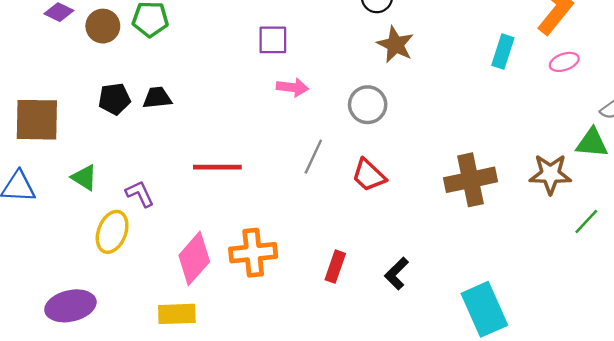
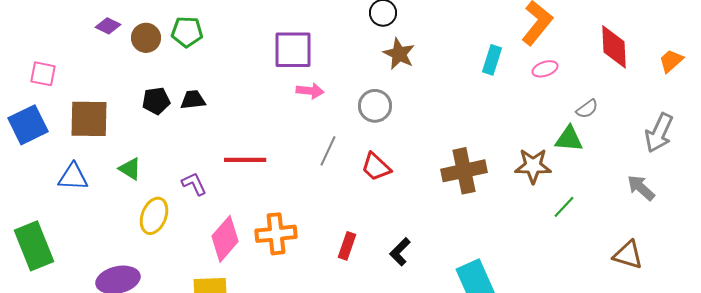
purple square: (273, 40) -> (293, 50), size x1.5
purple L-shape: (140, 194) -> (194, 184), moved

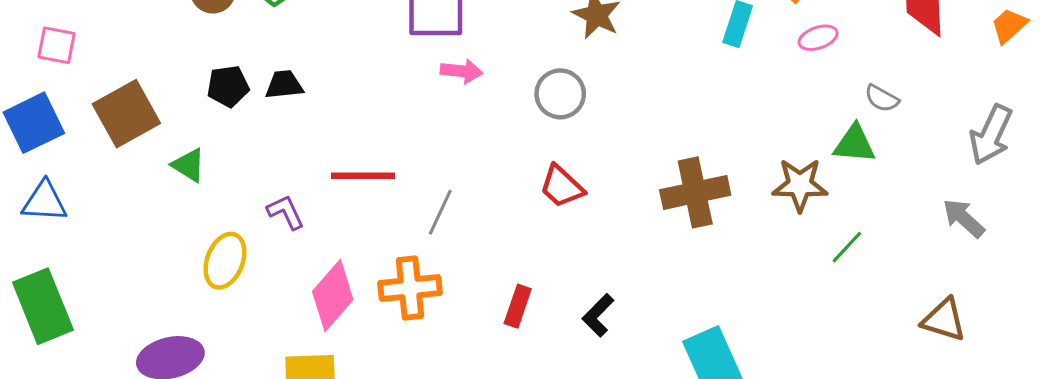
gray semicircle: (587, 109) -> (882, 98), turned 65
brown square: (89, 119) -> (126, 114), turned -30
gray line: (328, 151) -> (440, 212), moved
green triangle: (130, 169) -> (189, 165), moved
blue triangle: (73, 177) -> (44, 202), moved

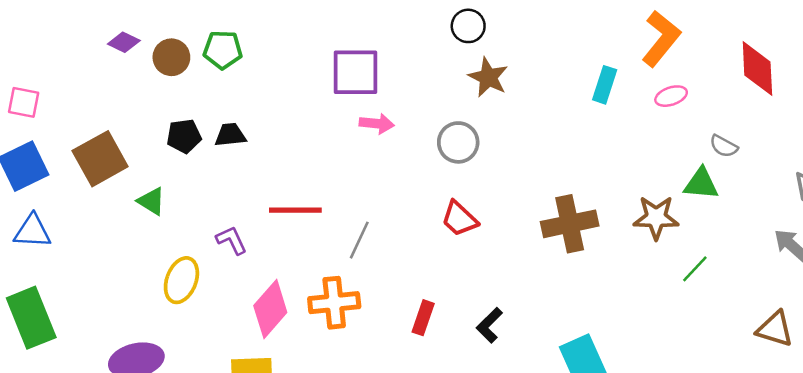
pink square: (57, 45) -> (24, 102), moved

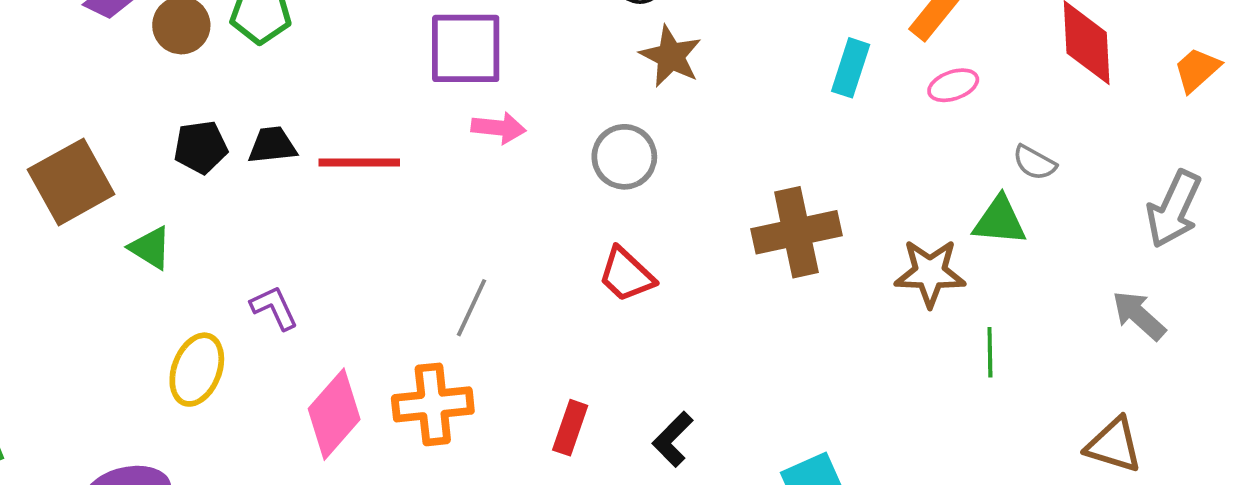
red line: (295, 210) -> (359, 163), moved
brown cross: (570, 224) -> (796, 232), moved
green line: (695, 269) -> (990, 352), turned -44

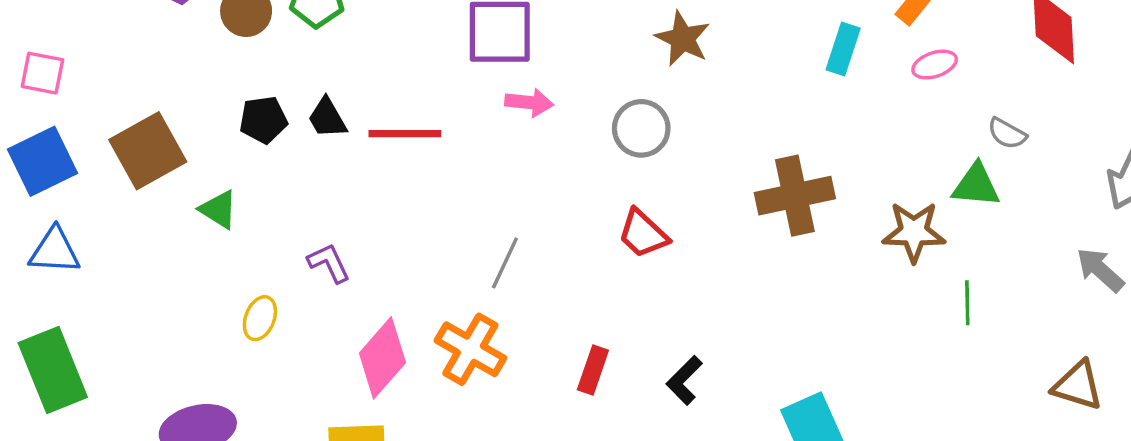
black trapezoid: (272, 145) -> (327, 118), turned -114
yellow ellipse: (197, 370) -> (260, 318), size x0.7
orange cross: (433, 404) -> (470, 349), turned 36

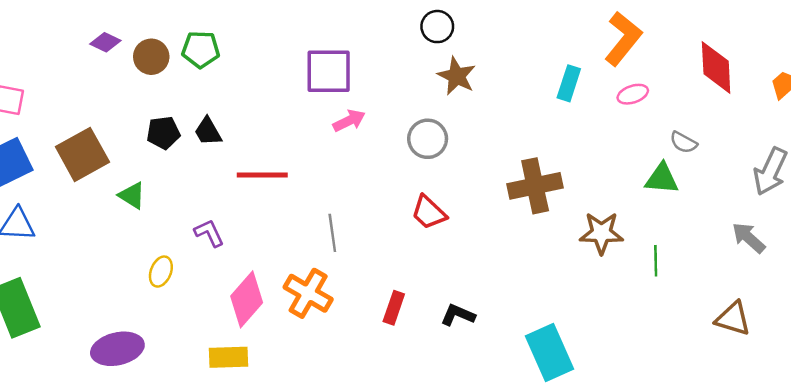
pink arrow: (529, 102) -> (349, 121), turned -32
red line: (405, 134) -> (262, 175), moved
brown star: (914, 232) -> (601, 233), moved
gray line: (505, 263) -> (332, 233), turned -33
black L-shape: (684, 380) -> (458, 315), turned 68

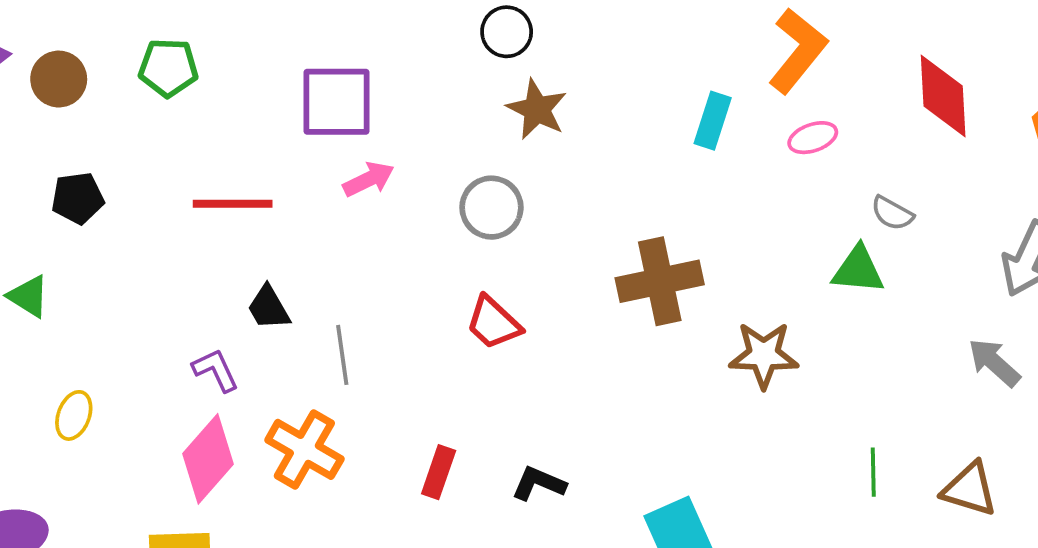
green pentagon: (201, 49) -> (168, 68), moved
black trapezoid: (208, 132) -> (268, 308), moved
red line: (262, 175) -> (233, 204), moved
purple L-shape: (209, 233) -> (216, 370), moved
green line: (656, 261) -> (873, 472), moved

